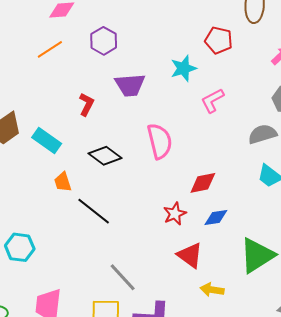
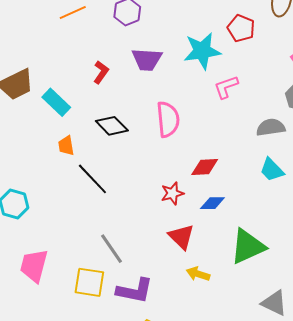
cyan star: (183, 68) -> (202, 51), size x1.4

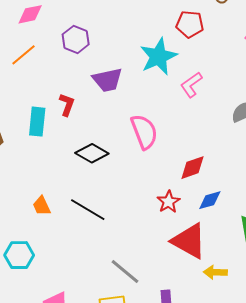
cyan rectangle: (56, 102) -> (37, 122), moved, turned 68
orange trapezoid: (66, 146) -> (42, 206), moved
red triangle: (181, 237) -> (189, 241), size x1.4

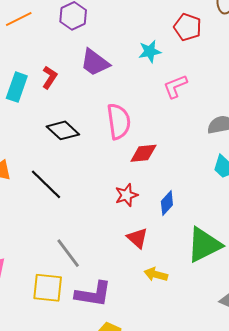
cyan star: (158, 57) -> (150, 51), size x0.6
purple trapezoid: (107, 80) -> (95, 63), turned 36
red diamond: (192, 168) -> (143, 153), moved
blue diamond: (210, 200) -> (167, 203), turned -45
red triangle: (189, 241) -> (137, 238), size x0.6

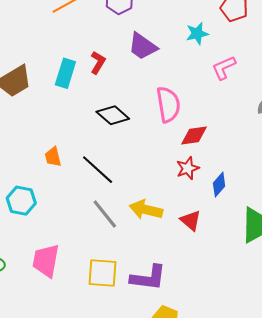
red star: (126, 195) -> (188, 168), moved
gray line: (68, 253) -> (105, 214), moved
yellow arrow: (156, 274) -> (146, 210), moved, size x1.4

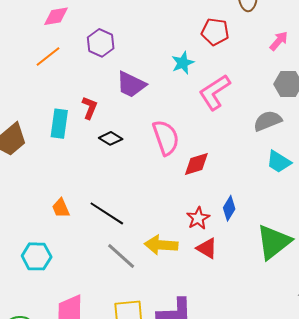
pink L-shape: (224, 68) -> (215, 92), size x1.4
black diamond: (113, 115) -> (111, 138), moved, size x0.7
red star: (188, 168) -> (198, 218), moved

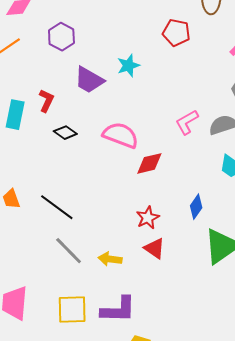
cyan star: (183, 63) -> (128, 66), moved
pink L-shape: (215, 92) -> (187, 122), moved, size x0.7
pink semicircle: (166, 138) -> (121, 135), turned -54
blue diamond: (229, 208) -> (196, 207), moved
yellow arrow: (161, 245) -> (110, 259), moved, size x0.7

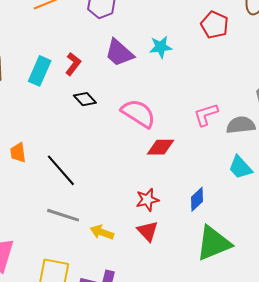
gray line: (69, 251) -> (63, 215), turned -40

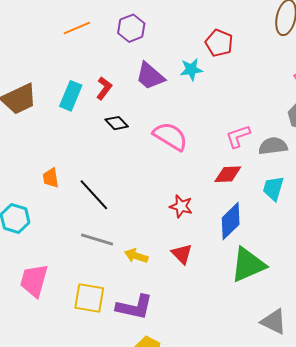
red pentagon: (215, 25) -> (219, 43), moved
red diamond: (160, 147) -> (228, 174), moved
cyan trapezoid: (240, 167) -> (273, 188), turned 60
blue diamond: (197, 199) -> (231, 221), size x1.5
red star: (147, 200) -> (181, 206), moved, turned 30

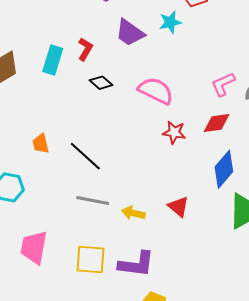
red star: (181, 206) -> (174, 132), moved

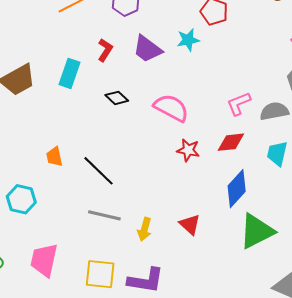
red L-shape: (85, 49) -> (105, 50), moved
yellow arrow: (133, 213) -> (144, 229), turned -90

